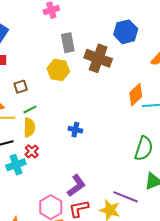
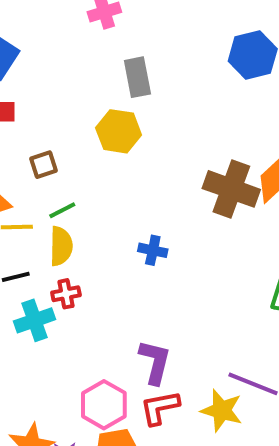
brown cross: (98, 58) -> (231, 189), moved
red cross: (32, 151) -> (66, 294), turned 32
purple L-shape: (76, 186) -> (155, 362), turned -40

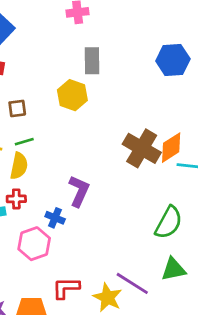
blue cross: (153, 250) -> (55, 218), moved
purple L-shape: (155, 362) -> (79, 191), moved
pink hexagon: (104, 405) -> (34, 244), moved

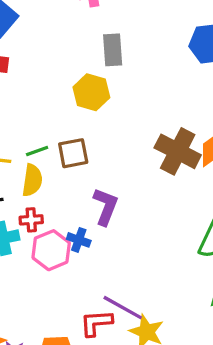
brown square: (17, 108) -> (73, 153), moved, size x1.4
pink hexagon: (34, 244) -> (51, 250), moved
purple line: (132, 283) -> (123, 308), moved

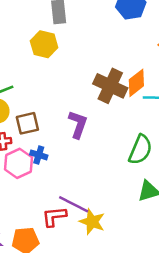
brown square: (73, 153) -> (27, 123), moved
purple L-shape: (106, 206) -> (78, 124), moved

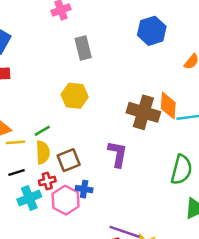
yellow hexagon: (44, 44) -> (75, 96), moved
orange diamond: (136, 83) -> (168, 106), turned -40

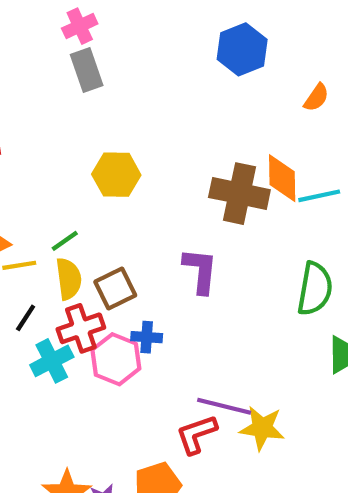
gray rectangle: (83, 48) -> (87, 70), moved
black line: (16, 172) -> (26, 318), turned -35
red cross: (47, 181) -> (81, 328), size x1.5

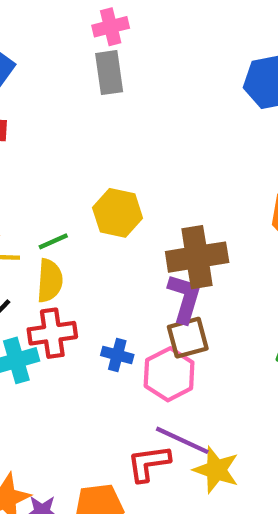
yellow hexagon: (116, 175) -> (118, 213), moved
brown cross: (239, 194) -> (197, 257), moved, turned -32
brown square: (115, 289) -> (188, 338), moved
pink hexagon: (116, 359) -> (169, 374), moved

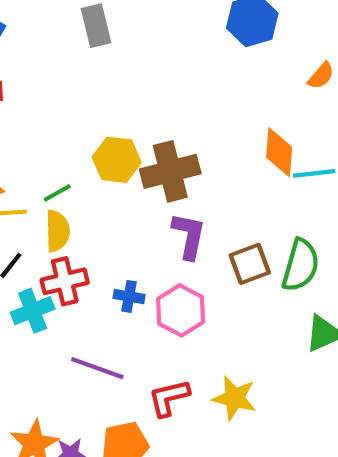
brown cross: (197, 257) -> (170, 171), moved
brown square: (188, 338) -> (250, 264), moved
purple line: (182, 440) -> (97, 368), moved

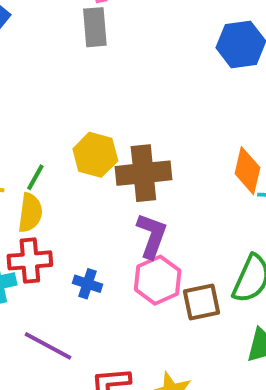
green line: (57, 193) -> (35, 177), turned -40
brown square: (250, 264) -> (202, 302), moved
pink hexagon: (181, 310) -> (158, 280), moved

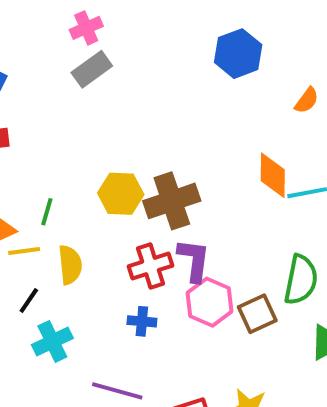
gray rectangle: (95, 27) -> (92, 69), turned 72
green line: (35, 177) -> (47, 212), moved
red cross: (30, 260) -> (151, 266), moved

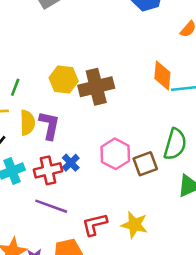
purple L-shape: (194, 260) -> (49, 125), moved
red cross: (151, 266) -> (48, 170), moved
blue cross: (142, 321) -> (71, 163), turned 36

